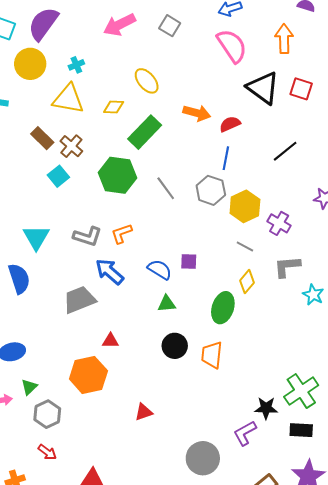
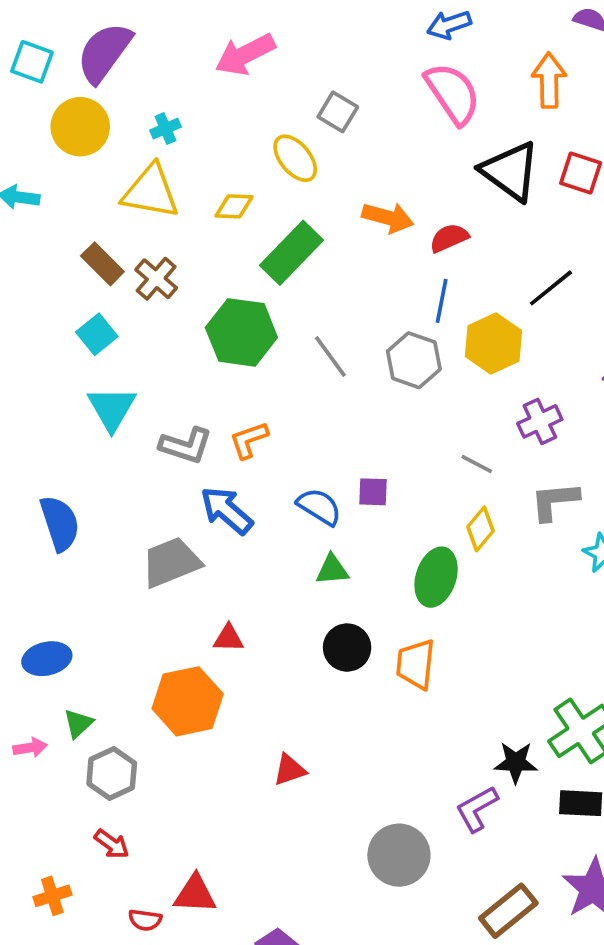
gray square: (170, 26) -> (338, 112), moved
cyan square: (58, 176) -> (97, 334), moved
yellow hexagon: (245, 206) -> (493, 344), moved
purple cross: (279, 223) -> (540, 421), turned 35
cyan triangle: (36, 237) -> (112, 408), moved

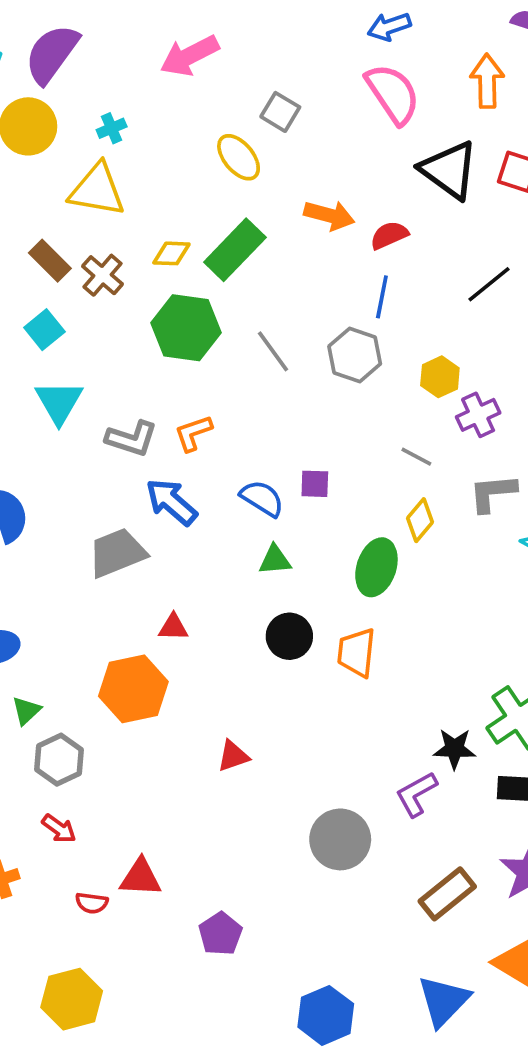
yellow diamond: (234, 206) -> (171, 253), moved
yellow hexagon: (493, 344) -> (440, 377), moved, size x0.7

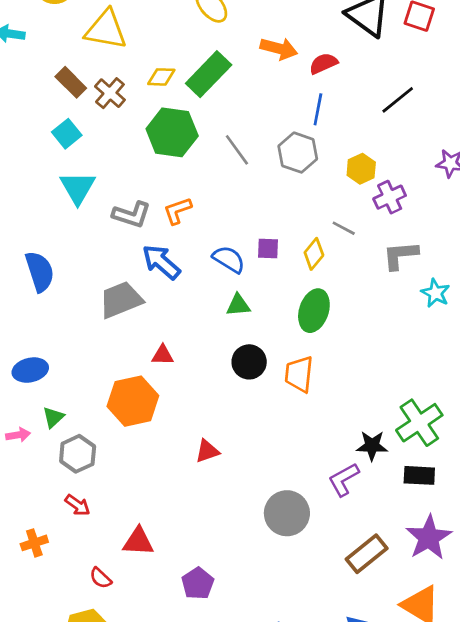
yellow diamond: (420, 520) -> (314, 254), moved
red semicircle: (92, 903) -> (100, 578), moved, turned 35

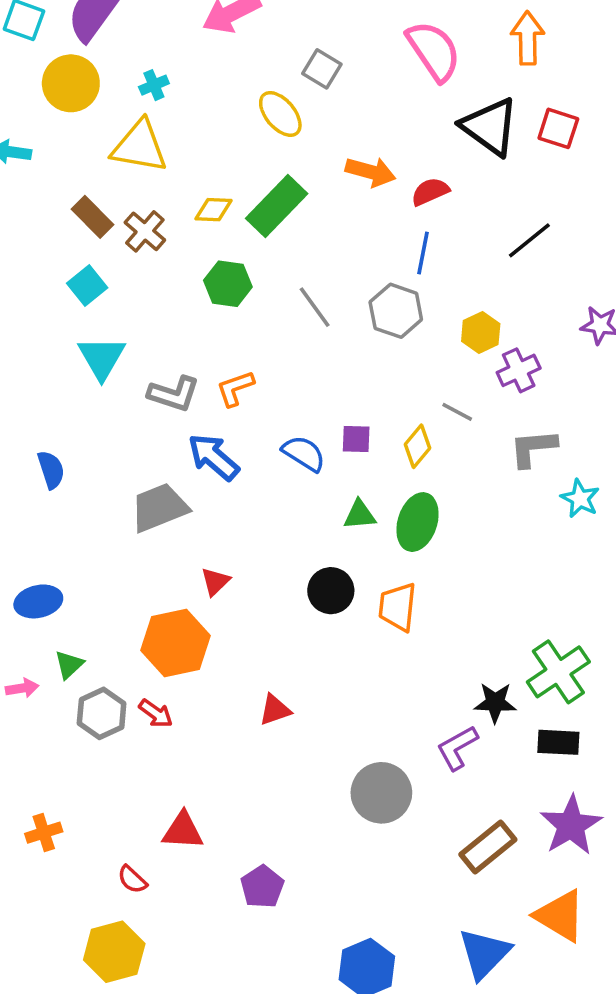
green hexagon: (172, 132) -> (228, 284), size x0.7
blue semicircle: (40, 271) -> (51, 470), size x0.7
green triangle: (238, 305) -> (360, 515), moved
red triangle: (163, 355) -> (215, 582), turned -45
red arrow: (78, 505) -> (156, 713), moved

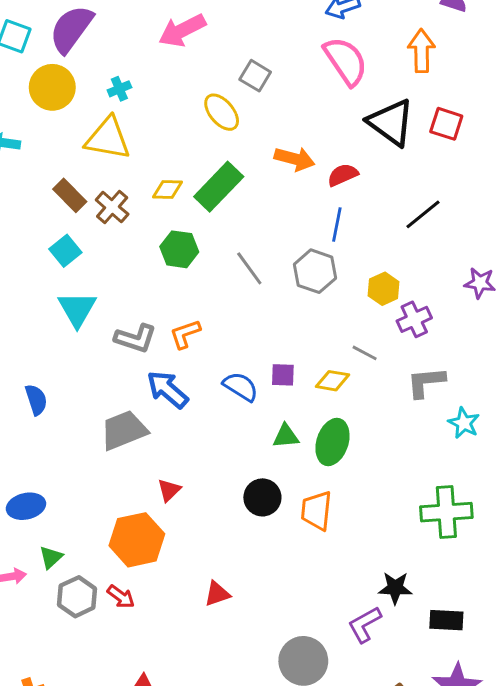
yellow diamond: (418, 446) -> (332, 381), turned 60
green cross: (558, 672) -> (446, 512), moved, turned 30

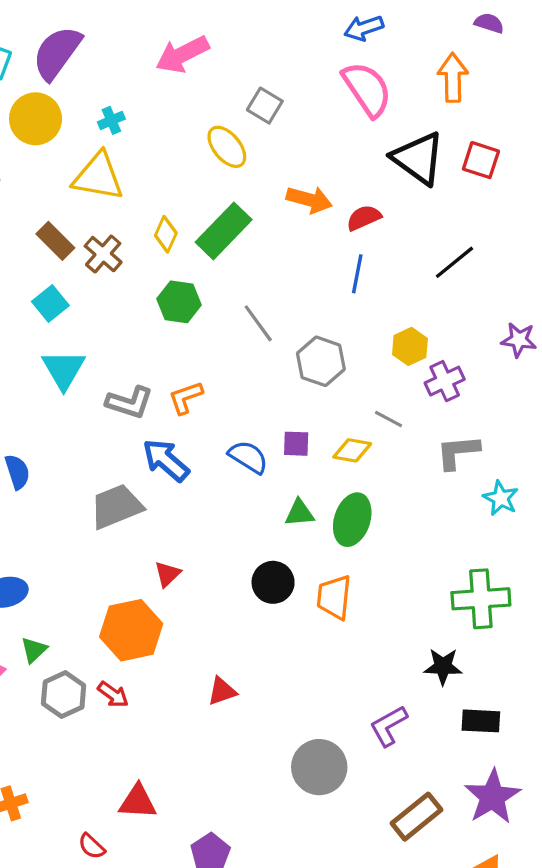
yellow diamond: (168, 189) -> (166, 234), turned -68
gray hexagon: (315, 271) -> (321, 361), moved
black star: (395, 588) -> (443, 666), moved

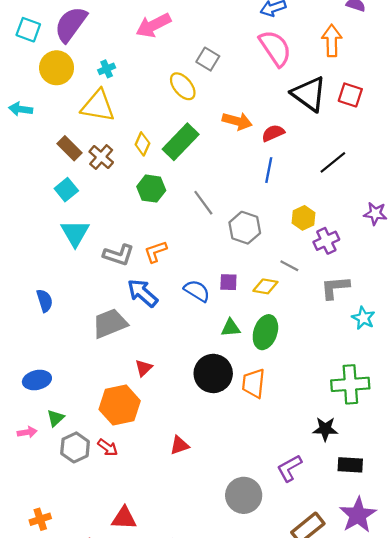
black circle: (273, 582) -> (213, 373), size x1.4

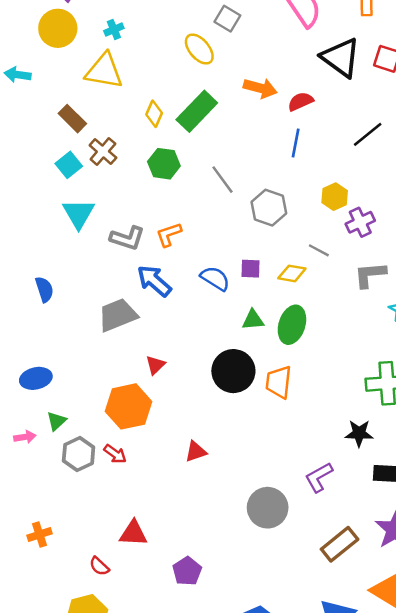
brown cross: (101, 157) -> (103, 152), moved

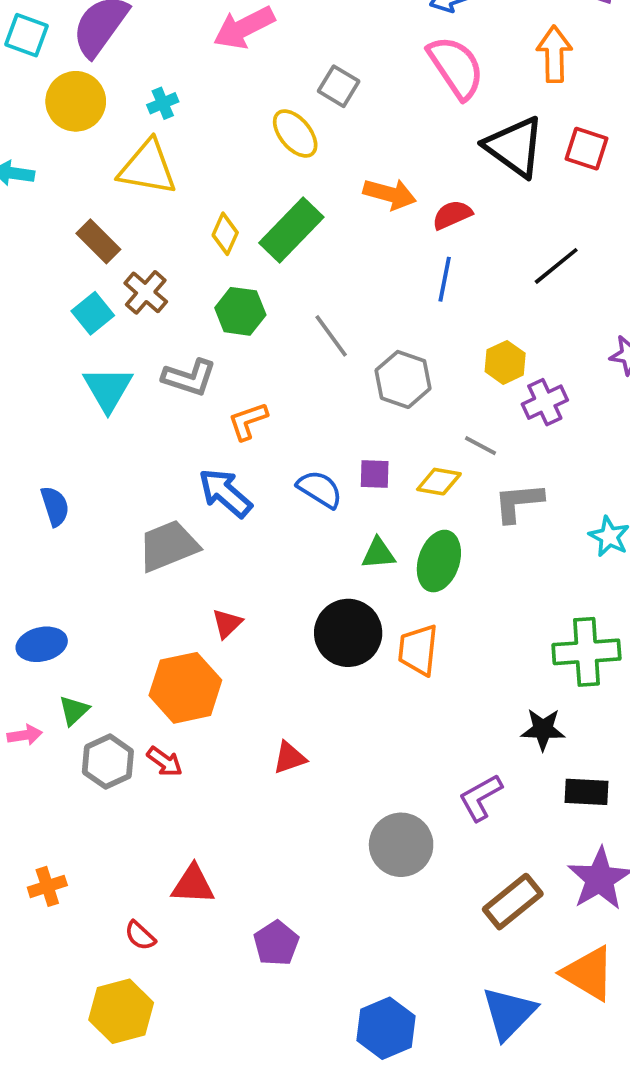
gray L-shape: (127, 238) -> (189, 378), moved
gray L-shape: (370, 275) -> (518, 502), moved

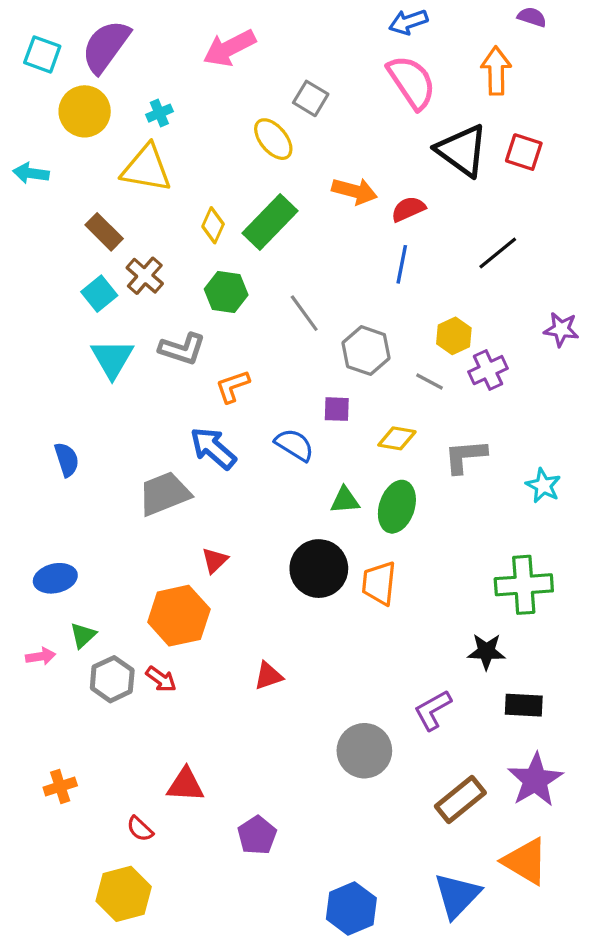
gray line: (481, 446) -> (429, 381), moved
purple square: (375, 474) -> (337, 409), moved

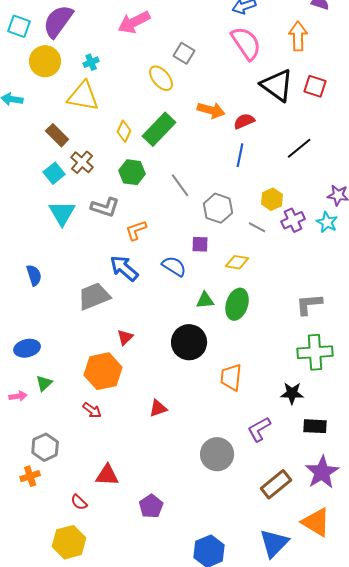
gray L-shape: (465, 456) -> (309, 304), moved
cyan star: (543, 486) -> (327, 222), moved
orange trapezoid: (379, 583) -> (231, 377), moved
gray hexagon: (112, 679) -> (45, 447), moved

